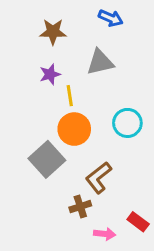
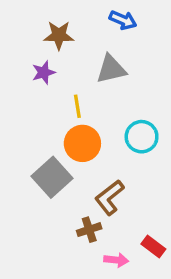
purple star: (50, 74) -> (44, 72), moved

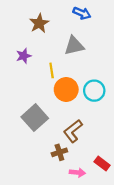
brown star: (59, 35) -> (39, 23), turned -30
purple star: (44, 72) -> (24, 56), moved
orange circle: (82, 143) -> (66, 89), moved

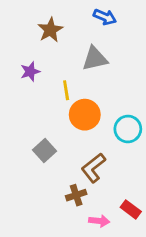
cyan circle: (94, 91) -> (128, 129), moved
gray square: (35, 118) -> (45, 151), size x0.7

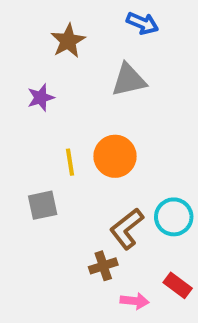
yellow line: (66, 90) -> (70, 162), moved
cyan circle: (128, 129) -> (174, 217), moved
gray square: (45, 151) -> (43, 205), moved, turned 30

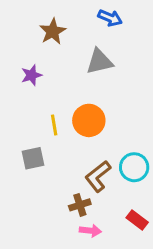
pink arrow: (135, 301) -> (90, 231), moved

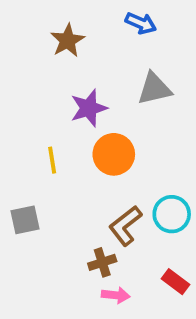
gray triangle: (99, 62) -> (154, 89), moved
purple star: (32, 75) -> (89, 108), moved, size x1.4
yellow line: (54, 125) -> (52, 160), moved
gray square: (33, 158) -> (25, 220), moved

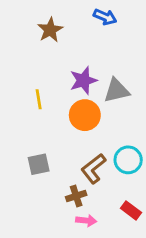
gray triangle: (154, 89) -> (117, 91), moved
purple star: (89, 108) -> (83, 80), moved
yellow line: (52, 160) -> (39, 99), moved
gray square: (25, 220) -> (39, 164), moved

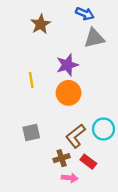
gray triangle: (117, 91) -> (94, 38), moved
red rectangle: (131, 210) -> (88, 162), moved

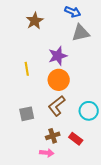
brown L-shape: (76, 136) -> (57, 106), moved
pink arrow: (70, 178) -> (47, 153), moved

